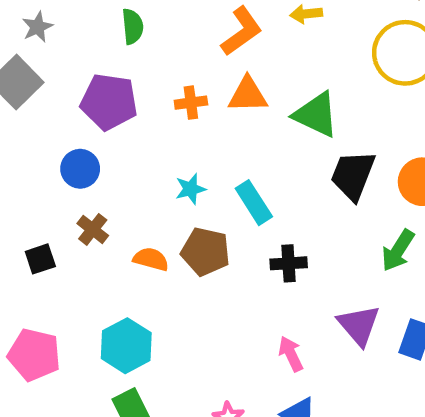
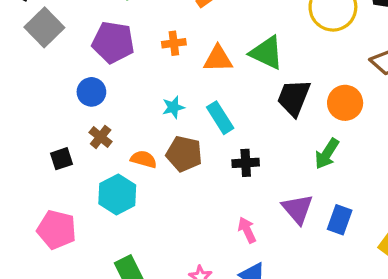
orange triangle: (248, 95) -> (218, 59), moved
cyan hexagon: (126, 346) -> (117, 194), moved

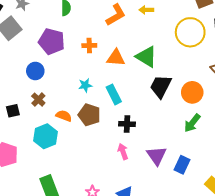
green arrow: (327, 154) -> (192, 123), moved
pink arrow: (247, 230) -> (123, 152), moved

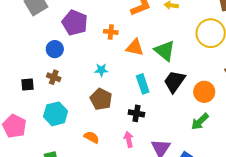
cyan rectangle: (114, 94) -> (143, 84), moved
brown cross: (38, 100) -> (54, 77), turned -32
orange semicircle: (64, 116) -> (92, 137), moved

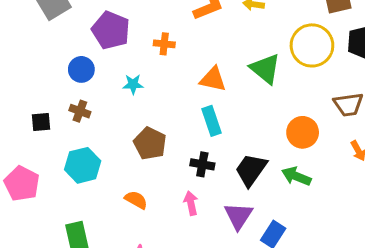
orange triangle: (135, 47) -> (213, 79), moved
green triangle: (165, 51) -> (265, 69), moved
cyan star: (101, 70) -> (133, 84), moved
black trapezoid: (174, 81) -> (251, 170), moved
green arrow: (200, 122) -> (296, 176), turned 66

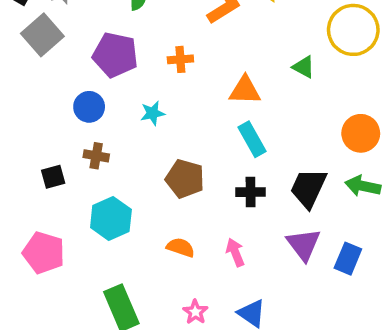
green triangle: (265, 69) -> (304, 67), size x0.6
pink arrow: (191, 203) -> (235, 252), moved

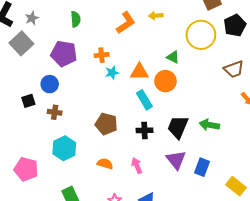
cyan star: (153, 113) -> (112, 73), moved
orange circle: (361, 133) -> (165, 81), moved
black square: (53, 177) -> (28, 101), moved

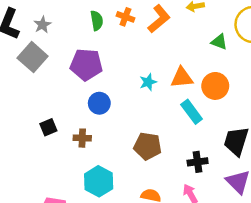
orange cross: (102, 55) -> (125, 17), moved, turned 32
green triangle: (173, 57) -> (219, 42), moved
blue circle: (50, 84) -> (99, 103), moved
black cross: (144, 130) -> (198, 162), moved

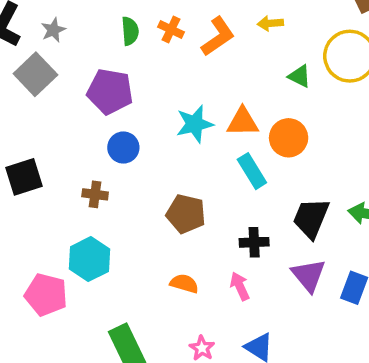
cyan star: (148, 82) -> (195, 124), size x1.5
black square: (48, 127) -> (24, 177), moved, size x1.5
cyan hexagon: (99, 181) -> (90, 259), moved

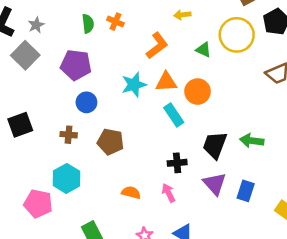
orange L-shape: (218, 36) -> (157, 46), moved
brown pentagon: (186, 214) -> (111, 142), moved

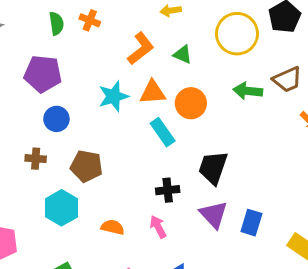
green triangle: (203, 50) -> (183, 54), moved
green arrow: (252, 141) -> (248, 91), moved
cyan hexagon: (67, 178) -> (61, 208), moved

